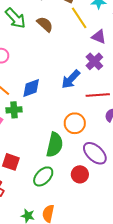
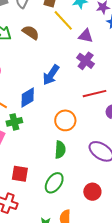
blue arrow: (71, 79) -> (51, 75), moved
orange circle: (75, 123) -> (65, 120), moved
green semicircle: (55, 145) -> (60, 150), size x0.7
red circle: (80, 174) -> (92, 192), moved

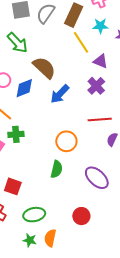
brown semicircle: (31, 32) -> (44, 68), moved, size x1.4
blue diamond: (28, 98) -> (24, 88), moved
green ellipse: (54, 183) -> (34, 215), moved, turned 35

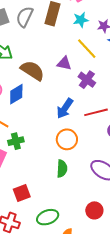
yellow line: (81, 42) -> (87, 49), moved
purple triangle: (101, 61) -> (64, 63), moved
blue arrow: (60, 94) -> (65, 108), moved
red square: (13, 186) -> (22, 193), turned -30

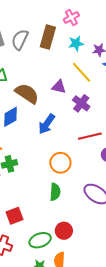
blue arrow: (65, 108) -> (47, 124), moved
red circle: (94, 210) -> (64, 231), moved

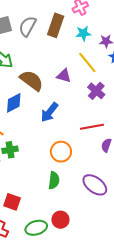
purple cross: (81, 103) -> (96, 91), moved
red square: (15, 216) -> (12, 202), turned 36

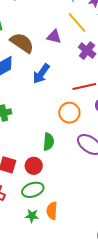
orange circle: (61, 152) -> (69, 113), moved
red circle: (60, 220) -> (34, 166), moved

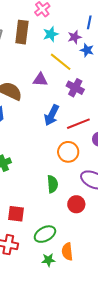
blue arrow: (41, 74) -> (52, 115), moved
red circle: (34, 166) -> (76, 204), moved

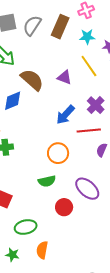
purple cross: (75, 88) -> (96, 105), moved
orange circle: (68, 152) -> (58, 153), moved
green semicircle: (52, 184) -> (47, 181), turned 66
green star: (48, 260) -> (12, 255), moved

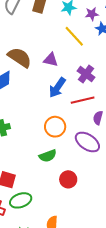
purple triangle: (65, 77) -> (51, 60), moved
purple ellipse: (87, 189) -> (87, 142), moved
green ellipse: (26, 227) -> (21, 200), moved

